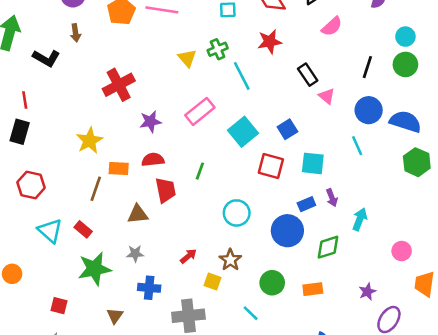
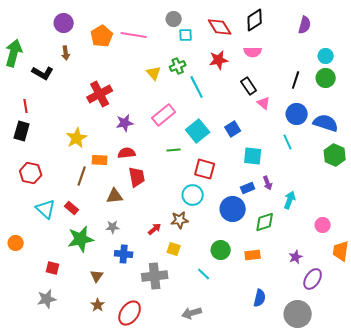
pink semicircle: (332, 26) -> (253, 52), moved, turned 42
red square: (271, 166) -> (205, 169), moved
green line: (200, 171) -> (174, 150), moved, turned 64
brown star: (230, 260) -> (180, 220), moved, turned 30

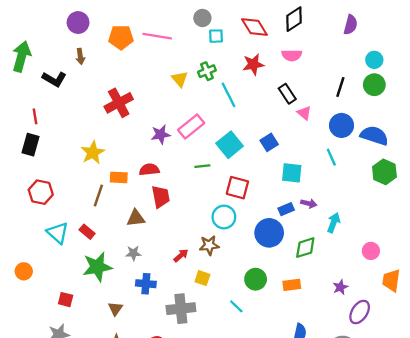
orange pentagon: (102, 36) -> (121, 37), turned 30
purple star: (125, 123) -> (161, 134), moved
purple arrow: (268, 183) -> (309, 203), turned -56

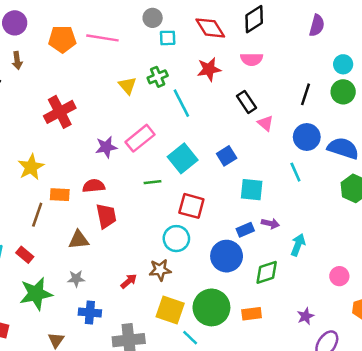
yellow square: (202, 278) -> (170, 310), moved, size x1.6
green circle: (256, 279) -> (211, 307), size x1.5

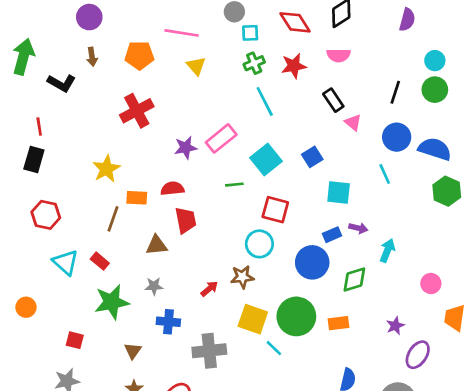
orange pentagon: (62, 39) -> (139, 55), moved
green cross: (158, 77) -> (254, 63), moved
yellow triangle: (127, 86) -> (196, 66), moved

